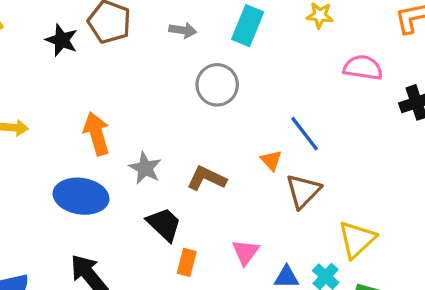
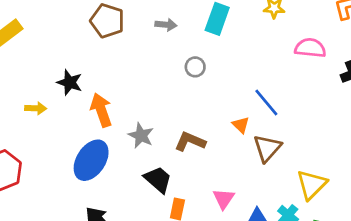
black star: (62, 40) -> (70, 82), moved
gray circle: (217, 85) -> (195, 67), size x0.6
blue ellipse: (81, 196) -> (91, 160), turned -63

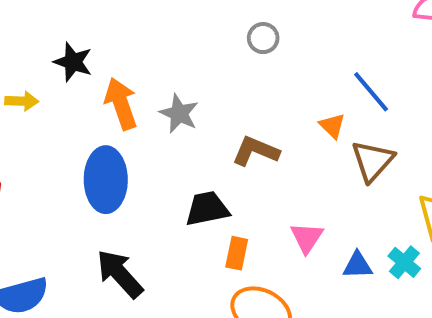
gray star: (141, 135) -> (179, 114), moved
blue ellipse: (91, 160) -> (106, 180), turned -33
black trapezoid: (158, 179) -> (207, 209), turned -52

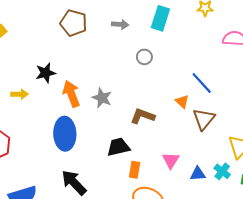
black star: (73, 62) -> (46, 73), turned -30

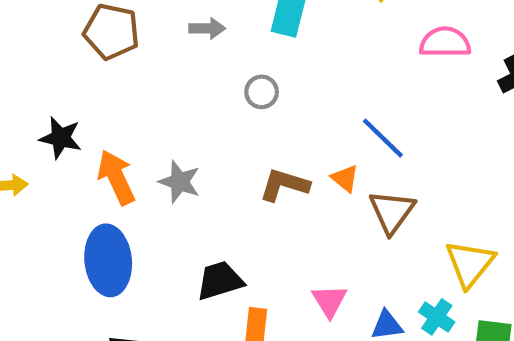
black star: (46, 73) -> (61, 138), turned 30
brown L-shape: (143, 116) -> (284, 185), moved

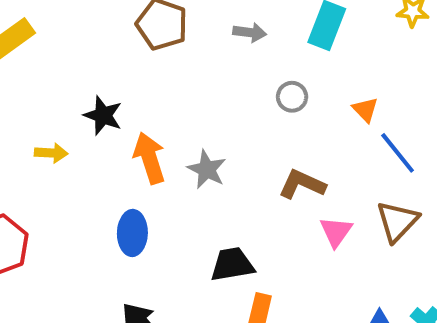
orange triangle: (345, 178) -> (365, 110), moved
blue ellipse: (108, 260) -> (132, 233), size x0.7
pink triangle: (329, 301) -> (336, 232), moved

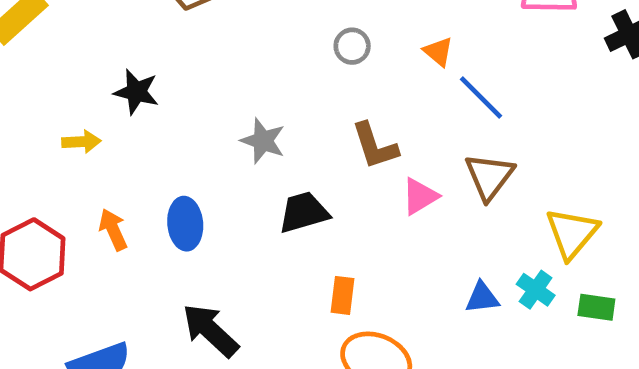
orange arrow: (149, 158) -> (113, 230), moved, size x0.7
brown L-shape: (302, 184) -> (375, 146), turned -126
pink triangle: (336, 232) -> (420, 196), turned 30
black trapezoid: (232, 264) -> (304, 212), moved

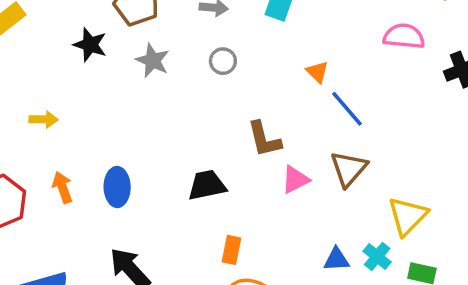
gray circle: (352, 46) -> (223, 61), moved
black star: (136, 92) -> (90, 45), moved
gray star: (263, 141) -> (153, 61), moved

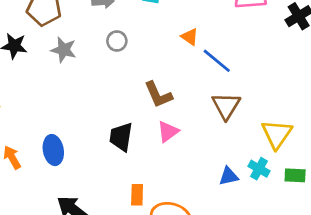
pink triangle: (295, 180) -> (168, 132), moved
black trapezoid: (207, 185) -> (121, 137), turned -60
orange rectangle: (231, 250) -> (137, 195), moved

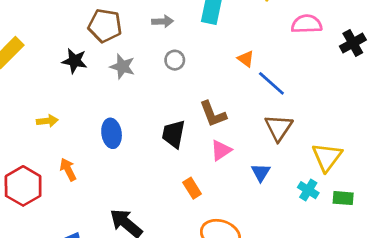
black trapezoid: (121, 137) -> (174, 134), moved
blue ellipse: (53, 150) -> (112, 133), moved
blue triangle: (229, 176) -> (261, 172), moved, turned -48
orange rectangle: (137, 195) -> (192, 188), moved, turned -36

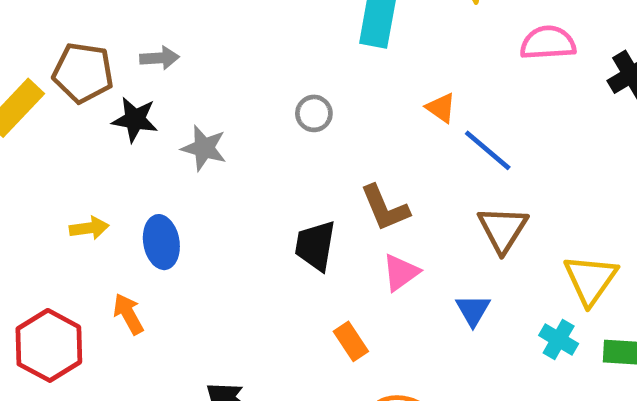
gray arrow: (163, 21) -> (160, 58), moved
brown pentagon: (105, 26) -> (83, 73), moved
gray star: (122, 67) -> (204, 148), moved
blue ellipse: (112, 133) -> (161, 242), moved

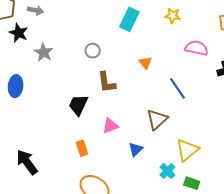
blue line: (488, 150) -> (177, 88), moved
brown L-shape: (385, 208) -> (106, 82), moved

